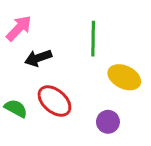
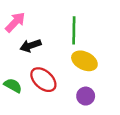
yellow ellipse: (124, 77) -> (84, 61), moved

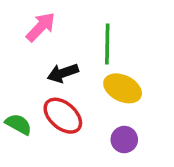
pink arrow: (15, 22) -> (41, 27), moved
black arrow: (30, 46) -> (63, 73), moved

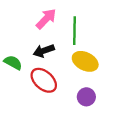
pink arrow: (41, 27) -> (46, 19), moved
green semicircle: (19, 124) -> (13, 63), moved

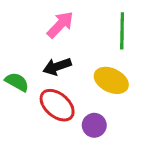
green line: (75, 31) -> (122, 31), moved
purple circle: (86, 97) -> (94, 125), moved

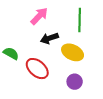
black arrow: (57, 66) -> (49, 38), moved
purple circle: (94, 125) -> (75, 82), moved

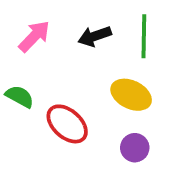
pink arrow: (39, 16) -> (34, 36), moved
black arrow: (49, 38) -> (95, 36), moved

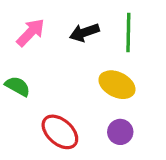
red ellipse: (67, 124) -> (60, 132), moved

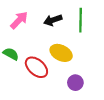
yellow ellipse: (117, 85) -> (61, 53), moved
red ellipse: (60, 132) -> (36, 67), moved

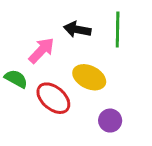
pink arrow: (19, 20) -> (41, 50), moved
black arrow: (53, 20) -> (77, 29), turned 30

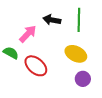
yellow ellipse: (89, 77) -> (76, 54), moved
purple circle: (110, 121) -> (83, 79), moved

